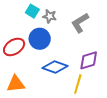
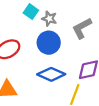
blue circle: (40, 39) -> (49, 43), moved

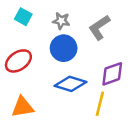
cyan square: (31, 12) -> (23, 17), moved

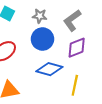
purple diamond: (112, 74) -> (77, 48), moved

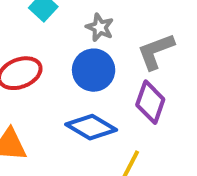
purple diamond: (77, 48) -> (150, 102), turned -65

